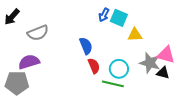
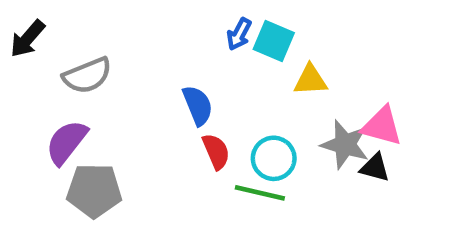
purple semicircle: (29, 62) -> (67, 142), turned -35
gray pentagon: (17, 83) -> (94, 191), moved

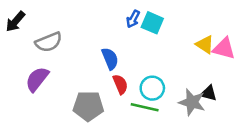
yellow triangle: (310, 80) -> (205, 45), moved, turned 36
pink triangle: (382, 126) -> (224, 48), moved
gray star: (345, 145) -> (192, 102), moved
gray pentagon: (94, 191) -> (88, 106), moved

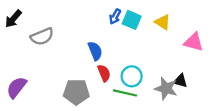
yellow triangle: (205, 45) -> (163, 22), moved
purple semicircle: (37, 79) -> (17, 87), moved

